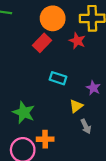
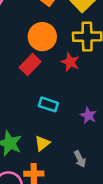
yellow triangle: (76, 106) -> (42, 143), moved

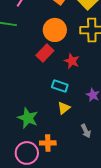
red star: (70, 62) -> (72, 61), moved
yellow triangle: (42, 143) -> (64, 108), moved

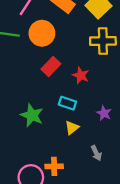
orange circle: (55, 30) -> (42, 33), moved
green star: (28, 118) -> (32, 115), moved

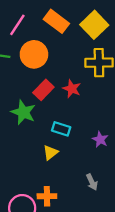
red star: (81, 75) -> (72, 89), moved
green star: (32, 115) -> (23, 112), moved
yellow triangle: (72, 128) -> (51, 152), moved

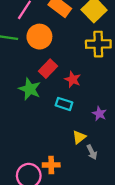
red star: (72, 89) -> (73, 79), moved
yellow triangle: (51, 152) -> (79, 137), moved

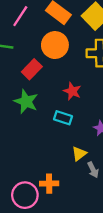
orange circle: (39, 37) -> (55, 45), moved
red rectangle: (48, 69) -> (32, 69), moved

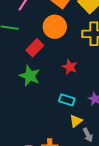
cyan rectangle: (63, 118) -> (67, 100), moved

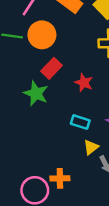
orange circle: (55, 27) -> (42, 35), moved
red rectangle: (35, 48) -> (52, 68), moved

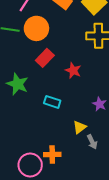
green star: (36, 93) -> (18, 84), moved
cyan rectangle: (80, 122) -> (52, 102), moved

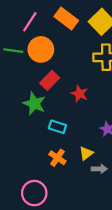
green star: (18, 84) -> (34, 104), moved
gray arrow: (92, 142) -> (99, 169), turned -64
orange cross: (52, 154) -> (57, 158), moved, turned 35

